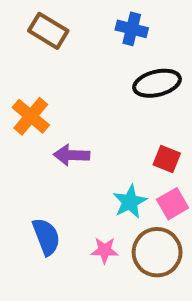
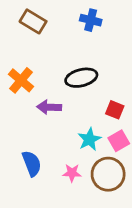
black ellipse: (157, 83) -> (81, 78), moved

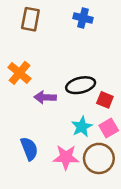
brown rectangle: (33, 21) -> (30, 19), turned 70
black ellipse: (81, 78) -> (81, 85), moved
pink star: (72, 173) -> (66, 157), size x1.5

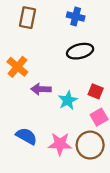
black ellipse: (81, 85) -> (80, 51), moved
cyan star: (82, 127) -> (68, 100), moved
blue semicircle: (29, 149) -> (26, 136), turned -40

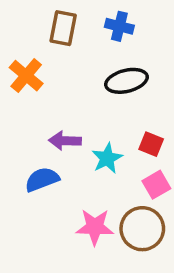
brown rectangle: (28, 18) -> (63, 28), moved
orange cross: (17, 67) -> (26, 76), moved
blue semicircle: (26, 136) -> (42, 179), moved, turned -50

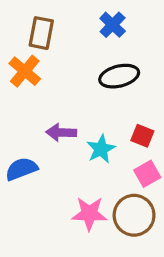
blue cross: (119, 26) -> (113, 25), turned 30
brown rectangle: (63, 28) -> (41, 33), moved
blue semicircle: (42, 179) -> (21, 169), moved

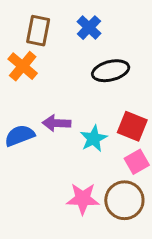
blue cross: (113, 25) -> (89, 28), moved
red square: (142, 136) -> (132, 126), size x1.4
blue semicircle: (21, 169) -> (20, 135), moved

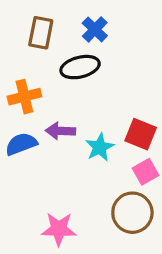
orange cross: (23, 66) -> (24, 97), moved, turned 36
black ellipse: (111, 71) -> (80, 67), moved
pink star: (83, 199) -> (59, 229), moved

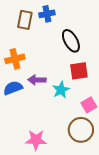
blue cross: (95, 29) -> (47, 14), moved, turned 35
black ellipse: (80, 67) -> (71, 41), moved, turned 75
red square: (141, 134) -> (79, 71), moved, turned -30

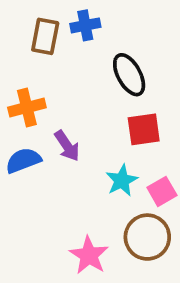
purple arrow: (37, 80) -> (67, 146), turned -126
cyan star: (61, 90) -> (122, 180), moved
pink star: (36, 140) -> (89, 255), moved, turned 30

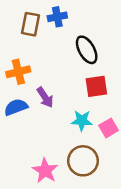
cyan star: (122, 180) -> (82, 121), turned 30
brown circle: (147, 237) -> (83, 161), moved
pink star: (89, 255) -> (45, 171), moved

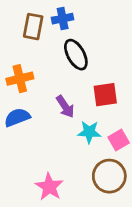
black ellipse: (87, 50) -> (76, 55), moved
purple arrow: (45, 97) -> (65, 107), moved
brown circle: (83, 161) -> (109, 176), moved

